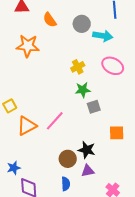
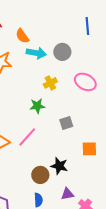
gray circle: (82, 24) -> (62, 52), moved
cyan arrow: (103, 36) -> (36, 53), moved
green star: (83, 90) -> (37, 106), moved
purple triangle: (88, 171) -> (67, 194), moved

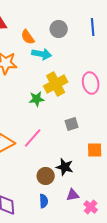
gray circle: (62, 52) -> (59, 29), moved
pink ellipse: (85, 82) -> (91, 83), turned 50
yellow cross: (50, 83) -> (56, 84), size x1.6
green star: (37, 106) -> (37, 99), moved

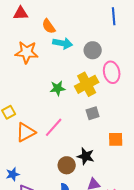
gray circle: (59, 29) -> (93, 50), moved
yellow cross: (56, 84) -> (87, 84), moved

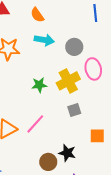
orange semicircle: (49, 26) -> (37, 15), moved

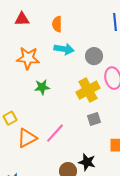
orange semicircle: (37, 15) -> (57, 24), turned 35
green star: (39, 85) -> (42, 87), moved

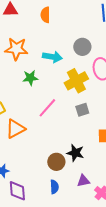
cyan arrow: (64, 49) -> (52, 57), moved
pink line: (55, 133) -> (47, 108), moved

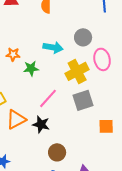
orange star: (16, 49) -> (13, 54), moved, size x0.6
gray square: (82, 110) -> (83, 100), size x1.5
black star: (75, 153) -> (41, 124), moved

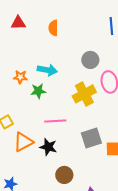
cyan arrow: (53, 47) -> (47, 70), moved
pink line: (48, 98) -> (55, 121), turned 45
gray square: (83, 100) -> (91, 138), moved

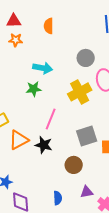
orange star: (20, 77) -> (16, 40), moved
pink line: (55, 121) -> (51, 119), turned -65
brown circle: (64, 175) -> (74, 165), moved

